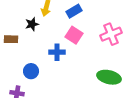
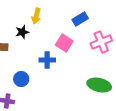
blue rectangle: (74, 11) -> (80, 19), moved

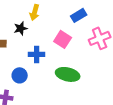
blue cross: (47, 60) -> (37, 54), moved
green ellipse: (99, 85) -> (68, 74), moved

